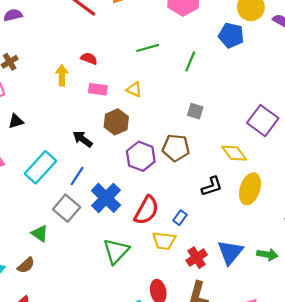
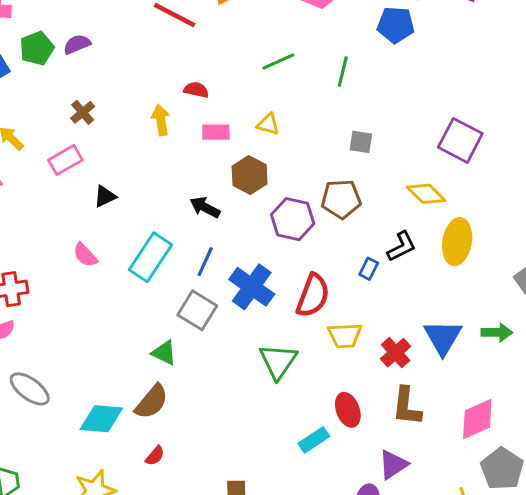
blue rectangle: (180, 218) -> (369, 269), moved
brown semicircle: (26, 265) -> (152, 402), size x1.4

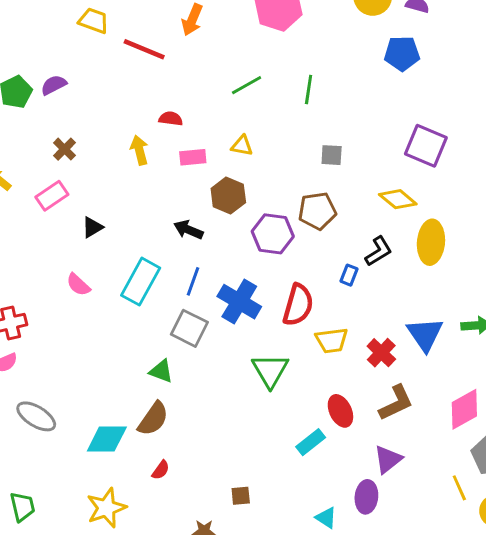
blue pentagon: (396, 25) -> (402, 54), moved
brown L-shape: (407, 406) -> (396, 403), turned -117

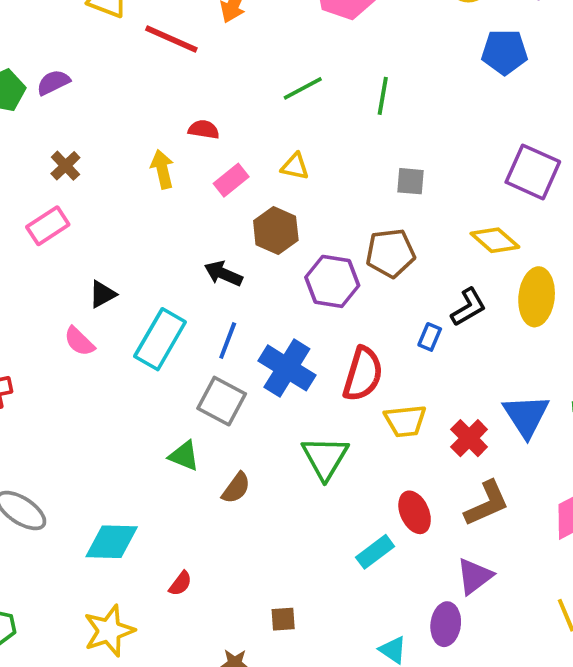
pink rectangle: (193, 157) -> (231, 180), turned -35
black triangle: (92, 227) -> (102, 294), moved
brown semicircle: (153, 419) -> (236, 488), moved, size x0.7

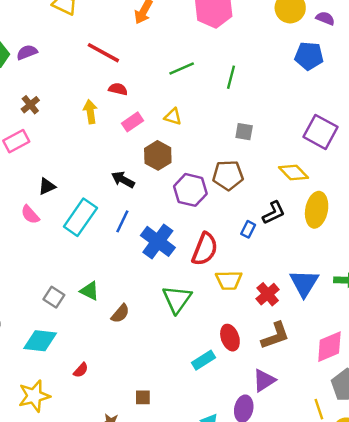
red line: (171, 39) -> (103, 53), moved
gray square: (222, 401) -> (54, 297), moved, size x0.7

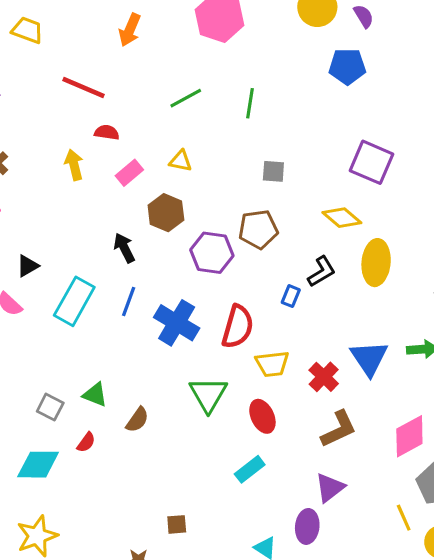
purple semicircle: (325, 18) -> (364, 16), turned 42
black arrow: (123, 180) -> (124, 248), turned 40
red ellipse: (230, 338) -> (262, 416), moved
red semicircle: (81, 370) -> (86, 442), moved

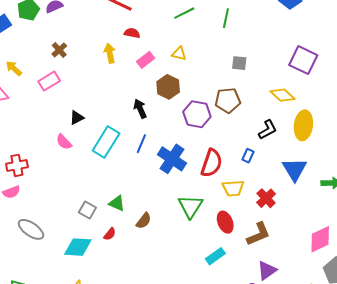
blue rectangle: (291, 296) -> (248, 156), moved
blue triangle: (369, 358) -> (295, 169), moved
brown L-shape: (339, 429) -> (258, 234), moved

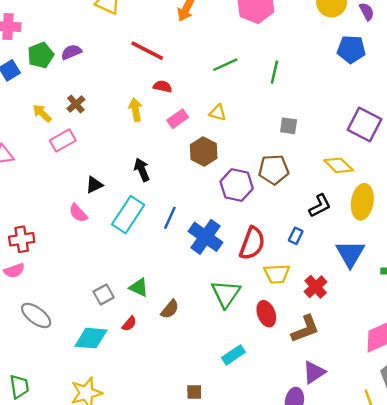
yellow arrow: (14, 68) -> (42, 113), moved
black arrow: (140, 109) -> (142, 170), moved
gray square: (87, 210) -> (104, 294), turned 30
cyan rectangle: (215, 256) -> (233, 355), moved

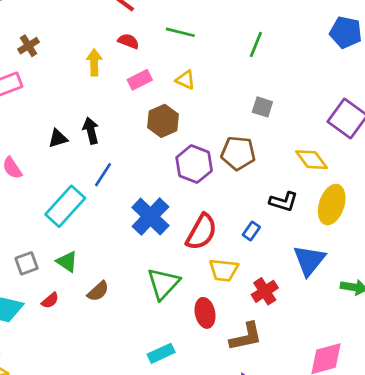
green line: (225, 65) -> (180, 32), moved, turned 30
black triangle: (94, 185) -> (58, 138), moved
black L-shape: (320, 206) -> (284, 202), turned 35
cyan rectangle: (128, 215) -> (65, 206), moved
blue line: (170, 218) -> (103, 175), moved

